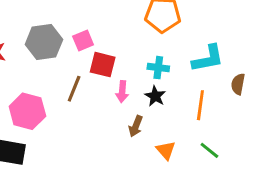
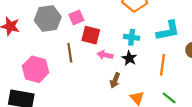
brown line: (74, 89) -> (70, 53), turned -30
pink arrow: (122, 92) -> (105, 55), turned 96

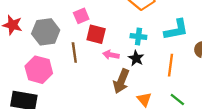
gray hexagon: (48, 19) -> (46, 32), moved
brown arrow: (115, 80) -> (121, 81), size x1.5

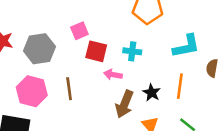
cyan cross: (138, 36) -> (132, 51), moved
brown line: (74, 53) -> (69, 89), moved
black star: (136, 58) -> (152, 93), moved

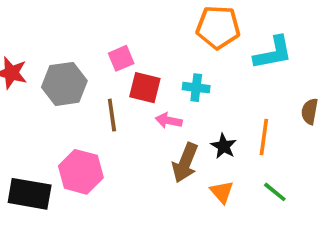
cyan L-shape: (186, 46) -> (273, 53), moved
brown line: (69, 89) -> (112, 115), moved
pink hexagon: (32, 91) -> (81, 172), moved

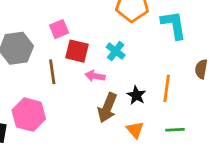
cyan L-shape: (273, 53) -> (174, 25), turned -88
cyan cross: (196, 88) -> (116, 51), turned 30
green line: (275, 192) -> (175, 130), turned -42

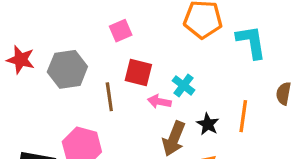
pink square: (59, 29) -> (121, 31), moved
cyan cross: (116, 51) -> (184, 85), moved

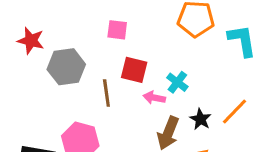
pink square: (121, 31) -> (117, 30), turned 30
red star: (21, 60) -> (31, 41), moved
orange line: (243, 116) -> (234, 112), turned 36

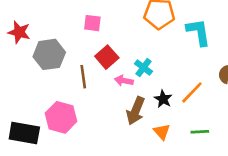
red square: (134, 70) -> (107, 57), turned 35

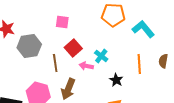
cyan L-shape: (198, 32) -> (143, 29), turned -30
orange line: (192, 92) -> (139, 64), moved, turned -48
brown arrow: (136, 111) -> (68, 89), moved

